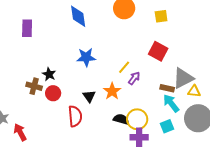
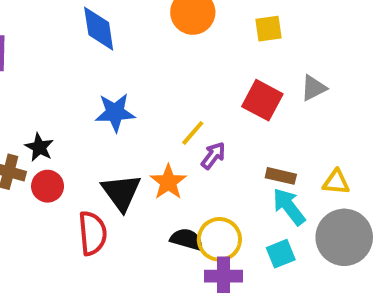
gray triangle: (183, 78) -> (314, 88), moved, size x0.6
black triangle: (89, 96) -> (121, 192), size x1.5

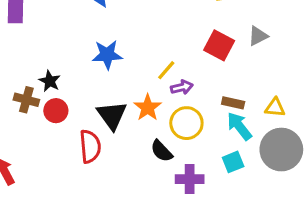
purple arrow: (213, 155) -> (182, 87), turned 40
black semicircle: (187, 239) -> (162, 151), turned -150
yellow circle: (219, 239) -> (186, 123), moved

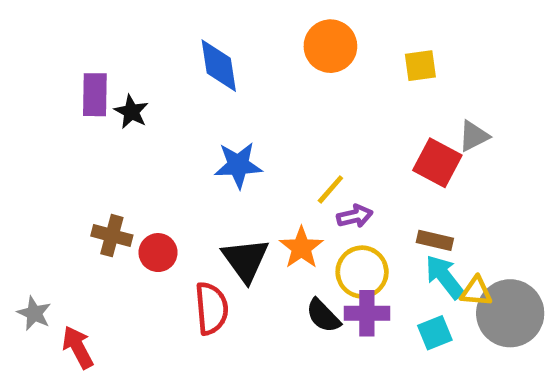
red square: (219, 45) -> (437, 163), moved
black star: (50, 81) -> (131, 112), moved
yellow triangle: (275, 108) -> (476, 291), moved
purple cross: (190, 179) -> (367, 313), moved

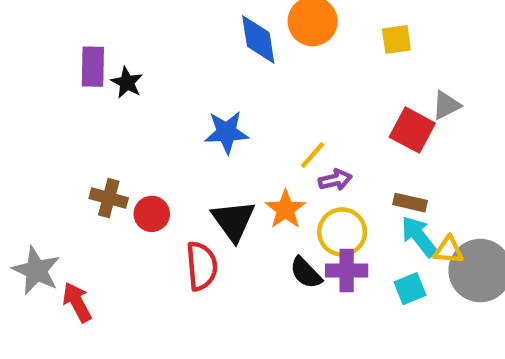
blue diamond: (219, 66) -> (258, 39), moved
gray star: (34, 313) -> (36, 271), size x1.5

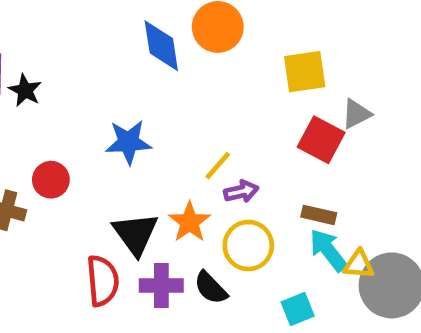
yellow square: (396, 39) -> (305, 72), moved, size x1.4
red circle: (152, 214) -> (51, 180), moved
purple cross: (347, 271) -> (161, 285), moved
cyan square: (410, 289) -> (298, 309), moved

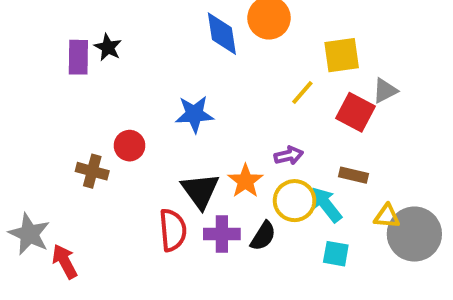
black star: (25, 90) -> (108, 47), moved
yellow line: (218, 166) -> (302, 93), moved
cyan arrow: (328, 250) -> (326, 205), moved
black semicircle: (211, 288) -> (263, 236), turned -104
cyan square: (298, 309) -> (336, 254), turned 32

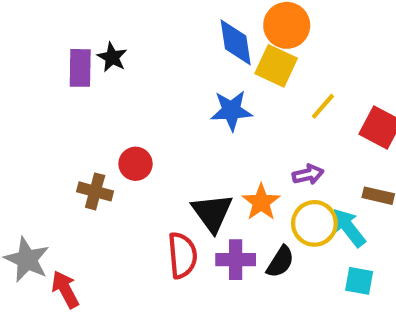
yellow square: (342, 55) -> (276, 66), moved, turned 33
blue star: (194, 114) -> (231, 111), moved

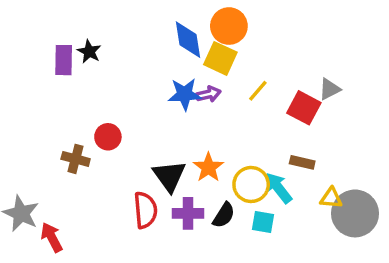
purple arrow: (308, 174) -> (208, 94), moved
cyan square: (359, 281) -> (263, 222), moved

